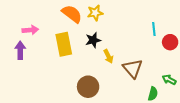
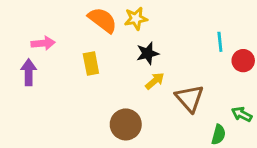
black star: (93, 40) -> (147, 53), moved
yellow rectangle: (64, 44) -> (91, 64), size x0.7
yellow arrow: (108, 56) -> (155, 81), turned -104

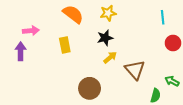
yellow star: (136, 19) -> (108, 13), moved
cyan line: (220, 42) -> (163, 17), moved

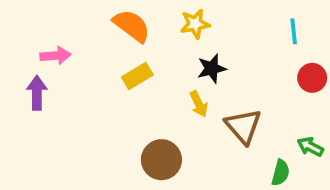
black star: (105, 38) -> (212, 69), moved
yellow rectangle: (65, 45) -> (137, 76), moved, turned 70
yellow arrow: (110, 57) -> (199, 104), turned 104

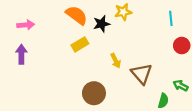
yellow star: (195, 24) -> (123, 12), moved
pink arrow: (55, 56) -> (26, 25), moved
black star: (212, 69) -> (102, 24), moved

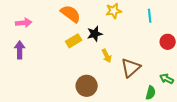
cyan line: (171, 18) -> (150, 16), moved
black star: (102, 24) -> (95, 34), moved
brown triangle: (142, 74) -> (131, 68), turned 30

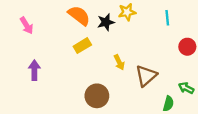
pink arrow: (24, 23) -> (27, 25), turned 63
black star: (95, 34) -> (106, 22), moved
purple arrow: (20, 50) -> (34, 70), moved

